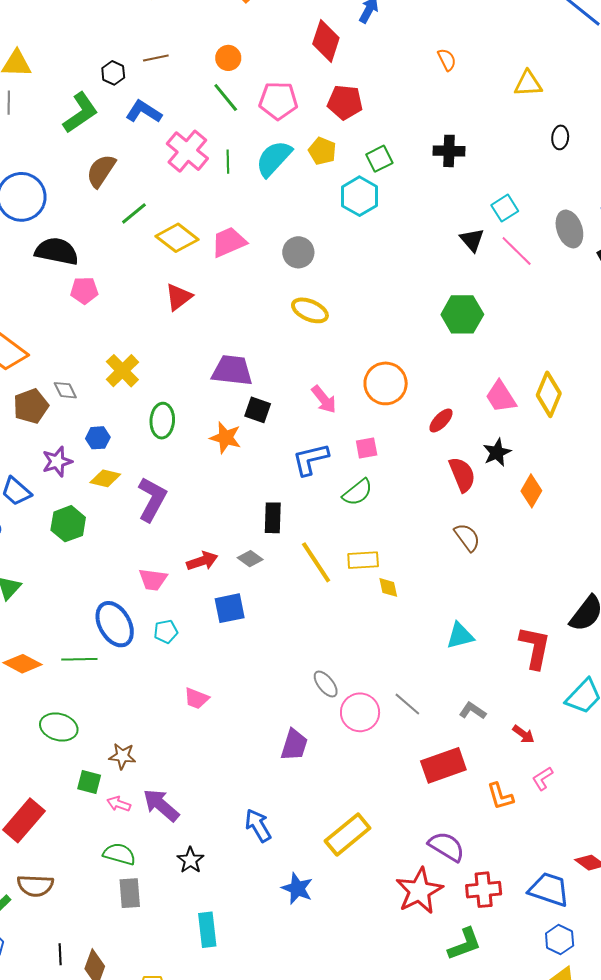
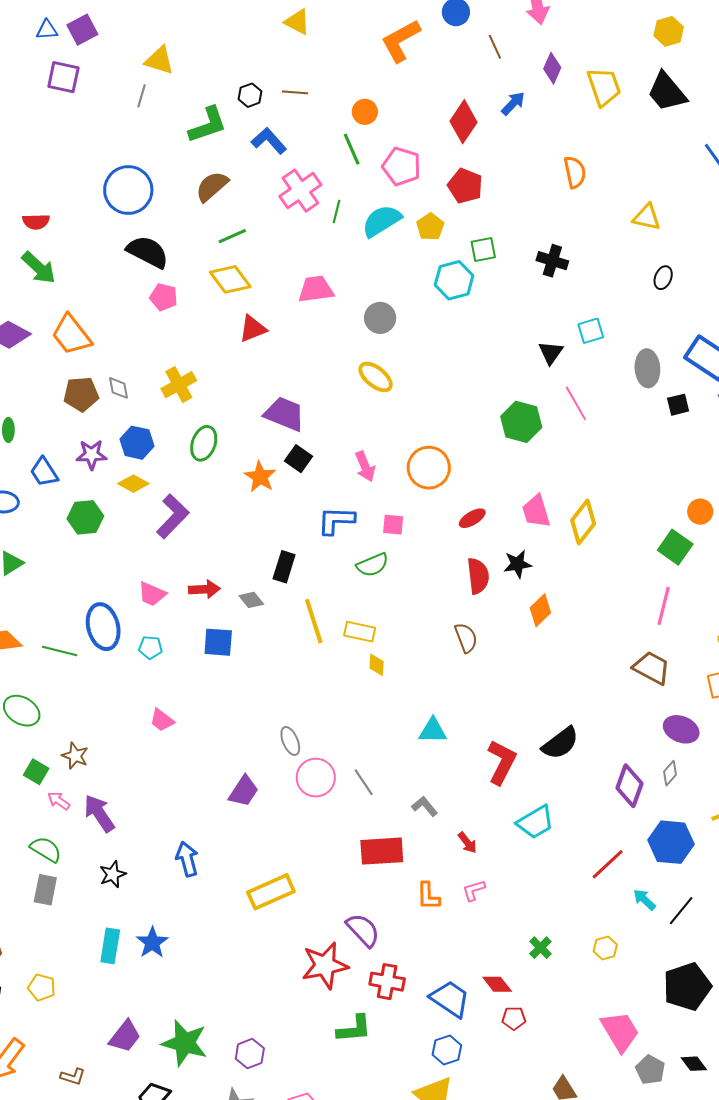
orange semicircle: (447, 60) -> (575, 172), size x1.4
yellow diamond: (177, 238) -> (230, 279), moved
pink line: (517, 251) -> (576, 403), moved
blue hexagon: (98, 438) -> (137, 443), size x1.4
blue star: (297, 888) -> (152, 943), moved

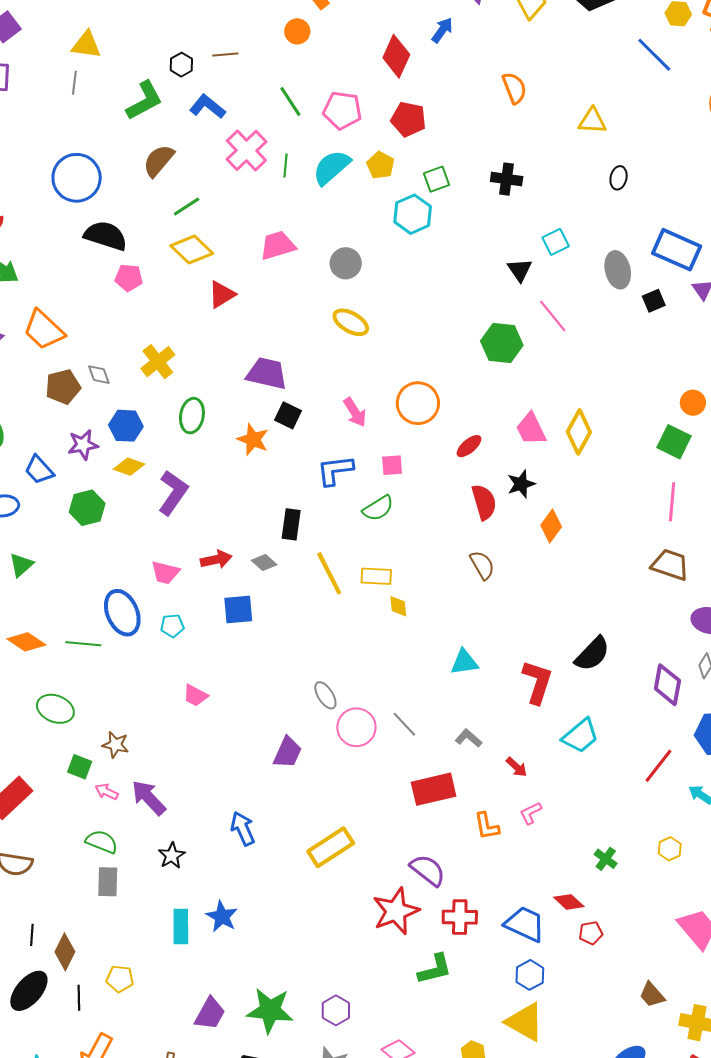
orange circle: (365, 112) -> (297, 31), moved

